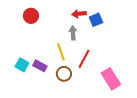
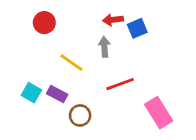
yellow line: (61, 52) -> (71, 63), moved, turned -36
red line: (84, 59) -> (120, 84), turned 42
brown circle: (64, 74) -> (80, 115), moved

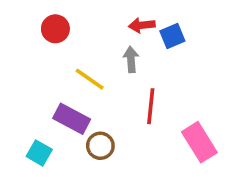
red line: (120, 84) -> (151, 106), turned -64
cyan square: (31, 93) -> (39, 153), moved
purple rectangle: (57, 94) -> (72, 119), size x1.4

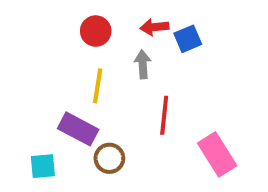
red circle: (55, 29) -> (96, 31), moved
yellow line: (90, 79) -> (98, 86), turned 64
cyan square: (39, 153) -> (43, 166), turned -35

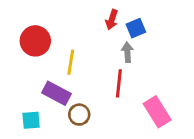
red arrow: (154, 27) -> (112, 20), turned -66
red circle: (96, 31) -> (35, 41), moved, size x1.4
gray arrow: (143, 64) -> (127, 52), moved

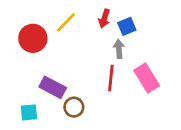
yellow line: (71, 62) -> (66, 22), moved, turned 35
pink rectangle: (157, 112) -> (147, 78), moved

